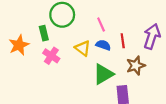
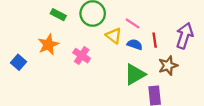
pink line: (101, 24) -> (133, 23), turned -32
green rectangle: (44, 33) -> (58, 15), moved, turned -48
yellow triangle: (83, 48) -> (114, 36), moved

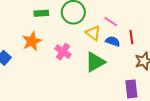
green rectangle: (58, 15) -> (41, 13), turned -32
green triangle: (135, 74) -> (95, 62), moved

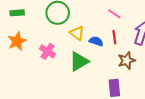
green rectangle: (41, 13) -> (17, 13), moved
pink line: (111, 22) -> (114, 14), moved

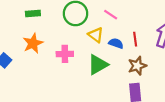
pink line: (114, 14) -> (111, 15), moved
pink cross: (48, 51) -> (65, 54), turned -35
brown star: (127, 60) -> (137, 66), moved

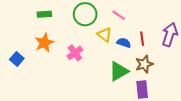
pink cross: (65, 54) -> (75, 53), turned -35
green triangle: (98, 65) -> (119, 71), moved

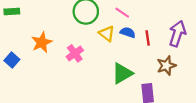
green rectangle: (44, 14) -> (12, 11), moved
blue semicircle: (124, 43) -> (128, 32), moved
brown star: (144, 64) -> (166, 66), moved

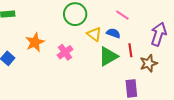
pink line: (122, 13) -> (122, 15), moved
red line: (148, 38) -> (130, 50), moved
green triangle: (122, 73) -> (108, 56), moved

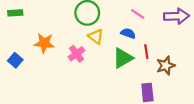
yellow triangle: (94, 34) -> (96, 37), moved
purple arrow: (159, 34) -> (176, 16), moved, turned 70
orange star: (35, 42) -> (44, 43), turned 30

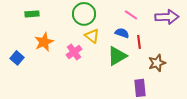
green rectangle: (15, 13) -> (32, 14), moved
orange star: (44, 43) -> (44, 42), turned -30
red line: (146, 52) -> (139, 42), moved

